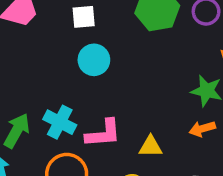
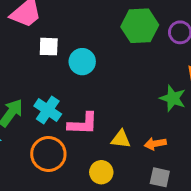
white square: (84, 17) -> (49, 47), moved
orange arrow: (202, 129) -> (155, 144), moved

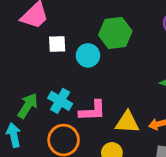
green hexagon: (140, 26) -> (115, 33), moved
yellow triangle: (121, 139) -> (127, 122), size x1.4

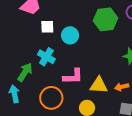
green hexagon: (115, 33) -> (106, 19), moved
cyan cross: (60, 101) -> (46, 57), moved

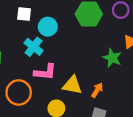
cyan cross: (46, 57) -> (34, 47), moved
orange arrow: (122, 87) -> (97, 90), turned 128

